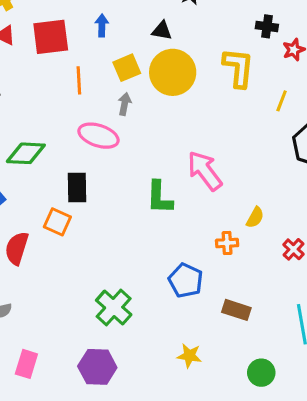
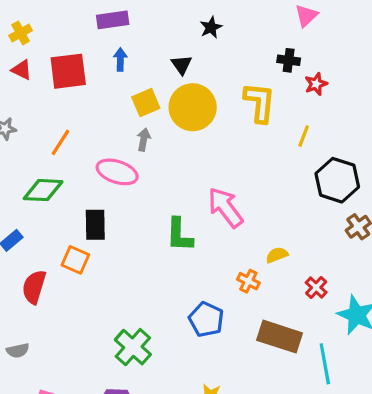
black triangle: (162, 31) -> (182, 65), turned 45
orange line: (79, 80) -> (60, 142), moved, turned 36
yellow semicircle: (255, 217) -> (277, 255), turned -140
orange cross: (227, 243) -> (248, 281), turned 30
brown rectangle: (236, 310) -> (280, 337), moved, size x1.5

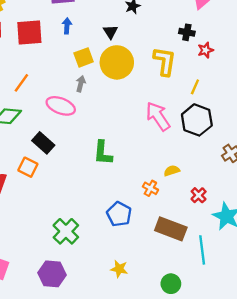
black hexagon: (337, 180) -> (197, 120), moved
pink arrow: (225, 207) -> (158, 116), moved
black rectangle: (95, 225) -> (43, 143), turned -50

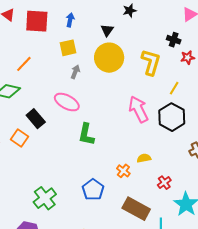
yellow square: (84, 57) -> (68, 48), moved
pink ellipse: (61, 106) -> (67, 102), moved

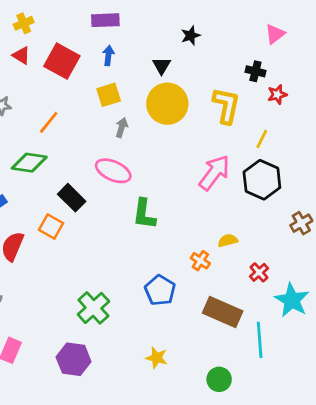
red square: (37, 21) -> (62, 61), turned 30
pink arrow: (138, 109) -> (214, 173), turned 68

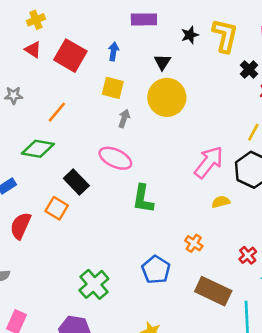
purple rectangle: (105, 20) -> (144, 19), moved
black cross: (255, 71) -> (249, 69), turned 30
yellow square: (109, 95) -> (113, 88), turned 30
yellow L-shape: (226, 106) -> (225, 36), moved
yellow semicircle: (228, 240) -> (221, 202), moved

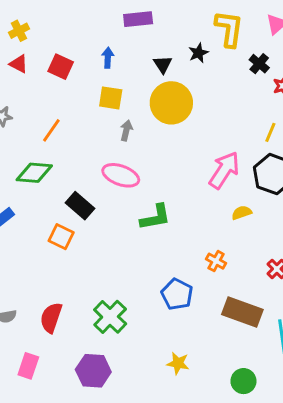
black star: (190, 35) -> (198, 53), moved
red square: (70, 56) -> (61, 67), size x0.7
green L-shape: (143, 199) -> (155, 217), turned -104
red semicircle: (21, 226) -> (51, 318), moved

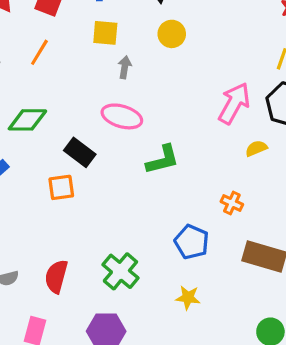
yellow circle: (171, 103) -> (172, 34), size x0.6
orange line: (51, 130) -> (39, 52), moved
orange square: (61, 237) -> (61, 187), turned -30
yellow star: (178, 363) -> (188, 298), moved

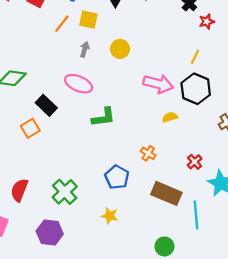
yellow square: (105, 33) -> (88, 20), moved
yellow circle: (172, 34) -> (120, 49), moved
orange line: (39, 52) -> (62, 24), moved
pink arrow: (234, 103) -> (158, 84), turned 68
orange square: (61, 187) -> (30, 128), turned -30

